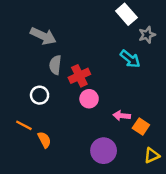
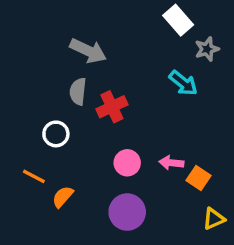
gray arrow: (43, 36) -> (88, 51), moved
pink circle: (89, 99) -> (127, 163), moved
orange semicircle: (44, 140) -> (63, 197), turned -112
purple circle: (104, 151) -> (127, 212), moved

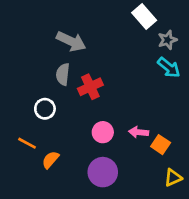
cyan arrow: (183, 83) -> (169, 67), moved

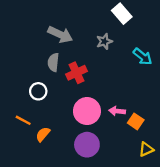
gray star: (167, 40) -> (104, 41), moved
pink circle: (103, 132) -> (87, 111), size x1.5

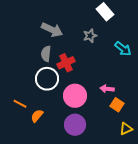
white circle: (38, 91) -> (47, 79), moved, size x1.5
pink arrow: (117, 111) -> (107, 89), moved

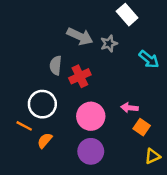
gray arrow: (52, 30) -> (80, 36), moved
white circle: (47, 79) -> (42, 104), moved

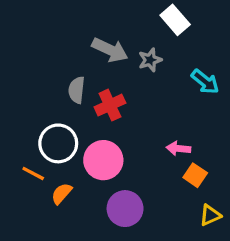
pink circle: (91, 116) -> (103, 160), moved

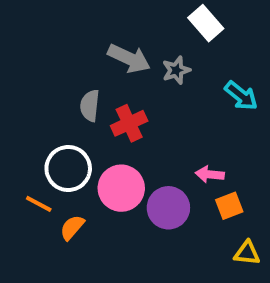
orange square: (195, 175) -> (229, 206), turned 35
purple circle: (125, 209) -> (168, 208), moved
yellow triangle: (210, 215) -> (247, 253), turned 30

